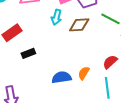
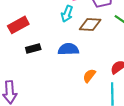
blue semicircle: (62, 77) -> (68, 49), moved

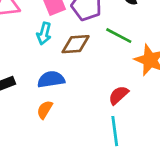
orange semicircle: (89, 76) -> (45, 110), moved

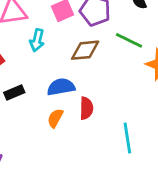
cyan arrow: (44, 34) -> (37, 40), moved
red semicircle: (119, 95) -> (86, 108), moved, turned 135

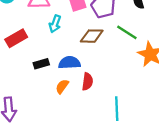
black rectangle: (14, 93) -> (41, 64), moved

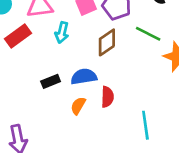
brown diamond: (92, 36) -> (107, 42), turned -30
red rectangle: (16, 38) -> (18, 36), moved

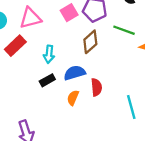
cyan arrow: (62, 33) -> (49, 54), moved

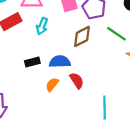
cyan arrow: (49, 54) -> (42, 26), moved
red semicircle: (96, 87) -> (77, 81), turned -42

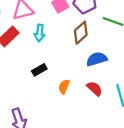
blue semicircle: (60, 62) -> (97, 59), moved
red semicircle: (77, 81) -> (95, 89), moved

